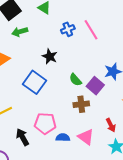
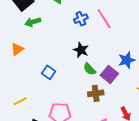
black star: (50, 56) -> (81, 50), moved
blue square: (35, 82) -> (49, 72), size x0.6

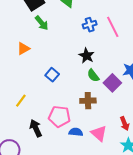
green arrow: (33, 22) -> (42, 23), turned -119
brown cross: (96, 93) -> (88, 101), moved
yellow line: (20, 101) -> (21, 101), turned -32

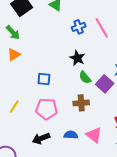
green arrow: (42, 23) -> (13, 32), moved
blue square: (52, 75) -> (44, 79), turned -32
pink pentagon: (59, 116) -> (47, 109), moved
black arrow: (36, 128) -> (41, 138), moved, turned -84

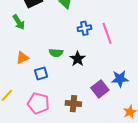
orange triangle: (14, 54) -> (22, 58), moved
green semicircle: (85, 77) -> (56, 53), moved, turned -56
blue square: (44, 79) -> (41, 73), turned -32

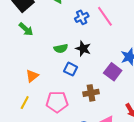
green arrow: (19, 22) -> (26, 29), moved
orange triangle: (22, 58) -> (32, 76), moved
blue square: (41, 73) -> (71, 69), moved, turned -32

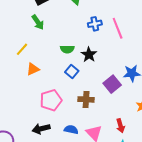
pink pentagon: (57, 102) -> (51, 100), turned -30
yellow line: (25, 103) -> (22, 49), moved

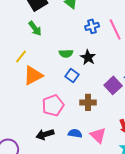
orange triangle: (33, 69) -> (33, 75), size x1.5

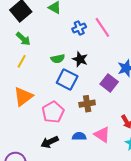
yellow line: (21, 56) -> (22, 61), moved
orange triangle: (33, 75) -> (23, 97), moved
blue square: (72, 75) -> (67, 79), size x1.5

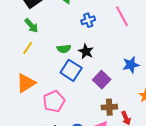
pink line: (102, 27) -> (122, 16), moved
purple square: (109, 83) -> (102, 80), moved
brown cross: (87, 104) -> (109, 107), moved

